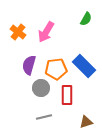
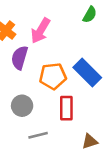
purple semicircle: (29, 65) -> (20, 58), moved
gray circle: (41, 88) -> (22, 106), moved

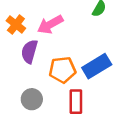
pink arrow: (41, 31) -> (50, 25), turned 30
blue rectangle: (87, 72) -> (97, 66), turned -76

